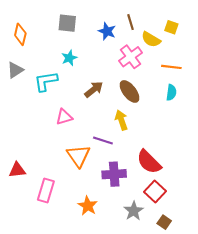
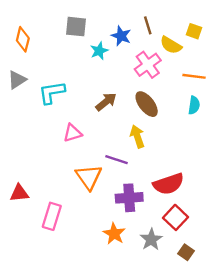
cyan star: (69, 58) -> (99, 51), moved
red semicircle: (149, 162) -> (169, 184), turned -64
orange star: (88, 206) -> (114, 234), moved

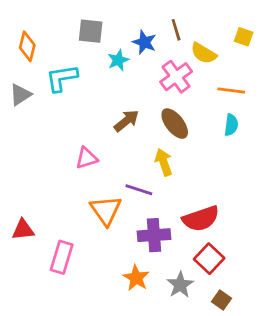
yellow square: (194, 31) -> (244, 37), moved
cyan L-shape: (52, 93) -> (62, 78), moved

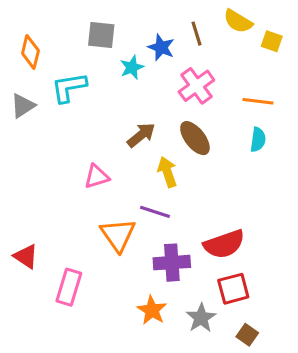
yellow semicircle: (204, 53) -> (238, 21), moved
yellow arrow: (164, 162) -> (167, 172), moved
red triangle: (23, 230) -> (26, 256), turned 40
red square: (209, 259) -> (233, 289), turned 32

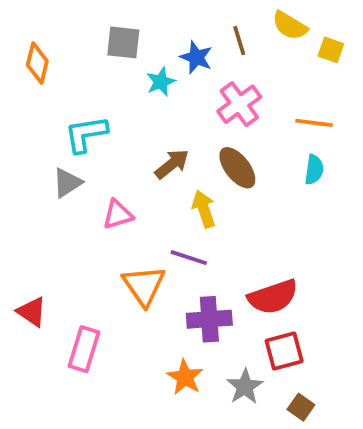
cyan L-shape: (69, 87) -> (86, 134), moved
gray triangle: (23, 106) -> (67, 183), moved

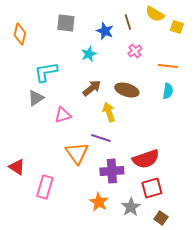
cyan star: (161, 82) -> (89, 54), moved
pink cross: (239, 104) -> (135, 51), moved, size x0.6
brown ellipse: (237, 168) -> (127, 90), turned -35

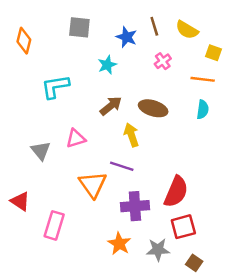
yellow semicircle: (155, 14) -> (187, 30), moved
yellow square: (177, 27) -> (213, 53), moved
gray triangle: (36, 98) -> (41, 151), moved, turned -36
red semicircle: (146, 159) -> (176, 192), turned -48
gray star: (131, 207) -> (158, 250), turned 30

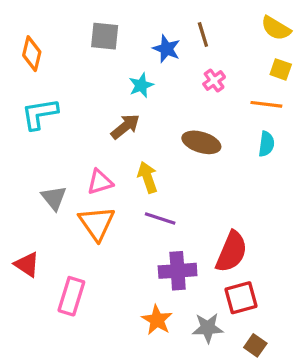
yellow semicircle: (187, 30) -> (276, 28), moved
cyan L-shape: (55, 87) -> (40, 114), moved
brown arrow: (111, 106) -> (125, 127), moved
yellow arrow: (131, 135) -> (147, 177), moved
orange triangle: (93, 184) -> (97, 223), moved

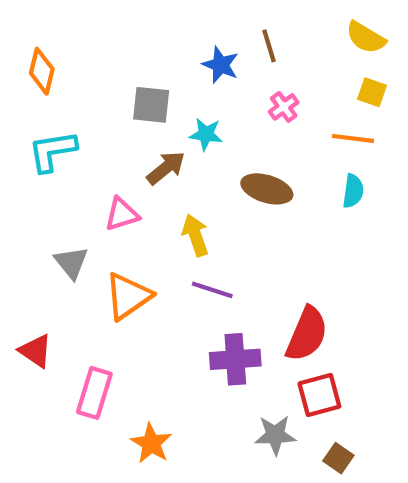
gray square: (105, 36) -> (151, 105), moved
cyan star: (141, 85) -> (206, 134), moved, turned 30
pink triangle: (100, 182) -> (122, 214), moved
orange triangle: (97, 223) -> (128, 296), turned 30
orange star: (157, 320) -> (151, 443), moved

